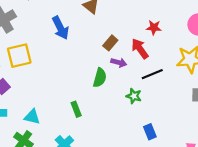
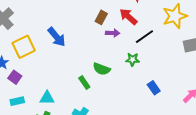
blue arrow: (60, 28) -> (57, 37), moved
green semicircle: (100, 78) -> (102, 69), moved, turned 108

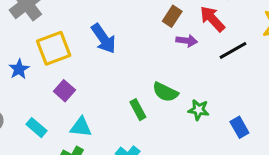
green star: (133, 59) -> (199, 110), moved
purple square: (15, 77) -> (64, 91), moved
cyan rectangle: (17, 101) -> (36, 128), turned 48

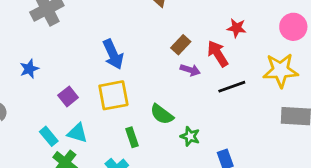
yellow square: (54, 48) -> (113, 95), moved
green rectangle: (138, 110) -> (132, 137), moved
cyan rectangle: (36, 128) -> (49, 136), moved

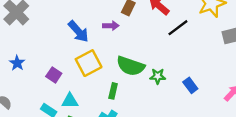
purple arrow: (190, 70) -> (111, 26), moved
green semicircle: (162, 114) -> (131, 66), size x1.4
green rectangle: (132, 137) -> (113, 91), turned 49

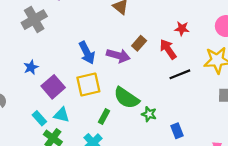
purple arrow: (111, 26) -> (118, 56), size x1.5
blue star: (17, 63) -> (31, 67), moved
purple square: (54, 75) -> (53, 87), size x1.5

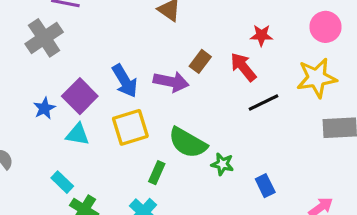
purple square: (53, 87) -> (80, 96), moved
cyan triangle: (62, 115) -> (78, 134), moved

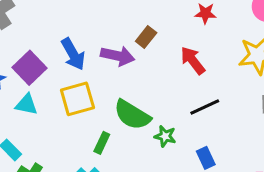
red arrow: (243, 67) -> (193, 60), moved
black line: (263, 102) -> (205, 107), moved

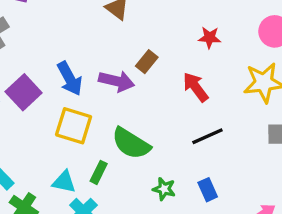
yellow square: (77, 99) -> (74, 126), turned 32
cyan triangle: (26, 104) -> (64, 182), moved
green star: (165, 136) -> (164, 189), moved

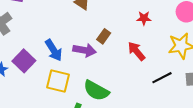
black line: (207, 136) -> (162, 78), moved

